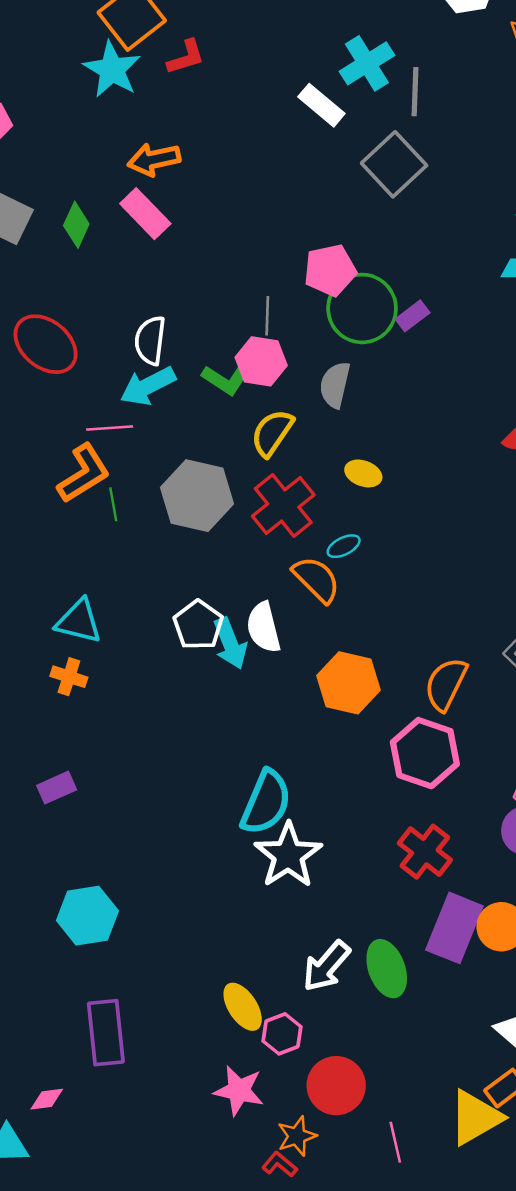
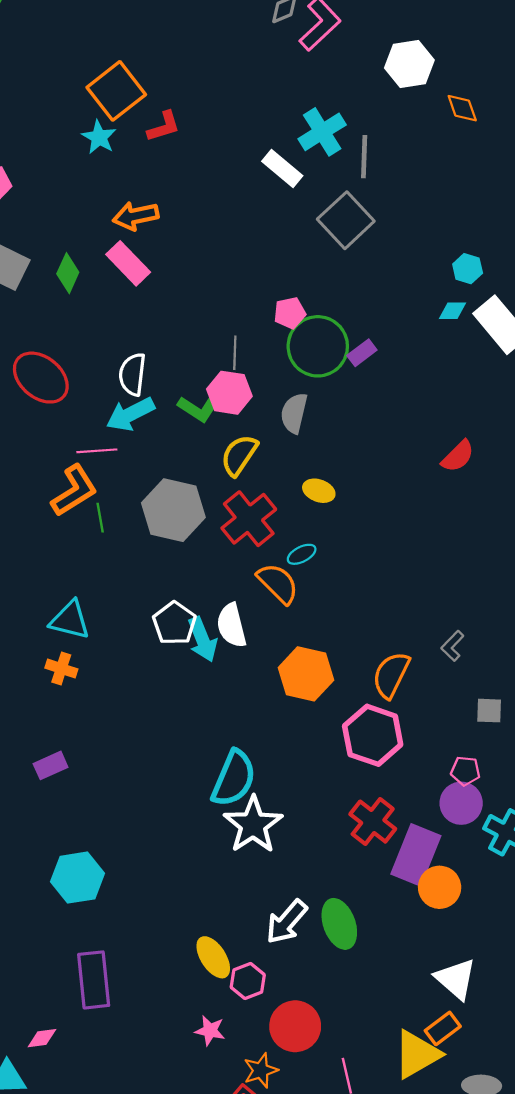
cyan star: (112, 70) -> (99, 137), size x0.7
pink pentagon: (330, 270) -> (290, 313), size x0.7
purple rectangle: (454, 928) -> (416, 855), moved
pink star: (239, 1091) -> (210, 1031), size x0.7

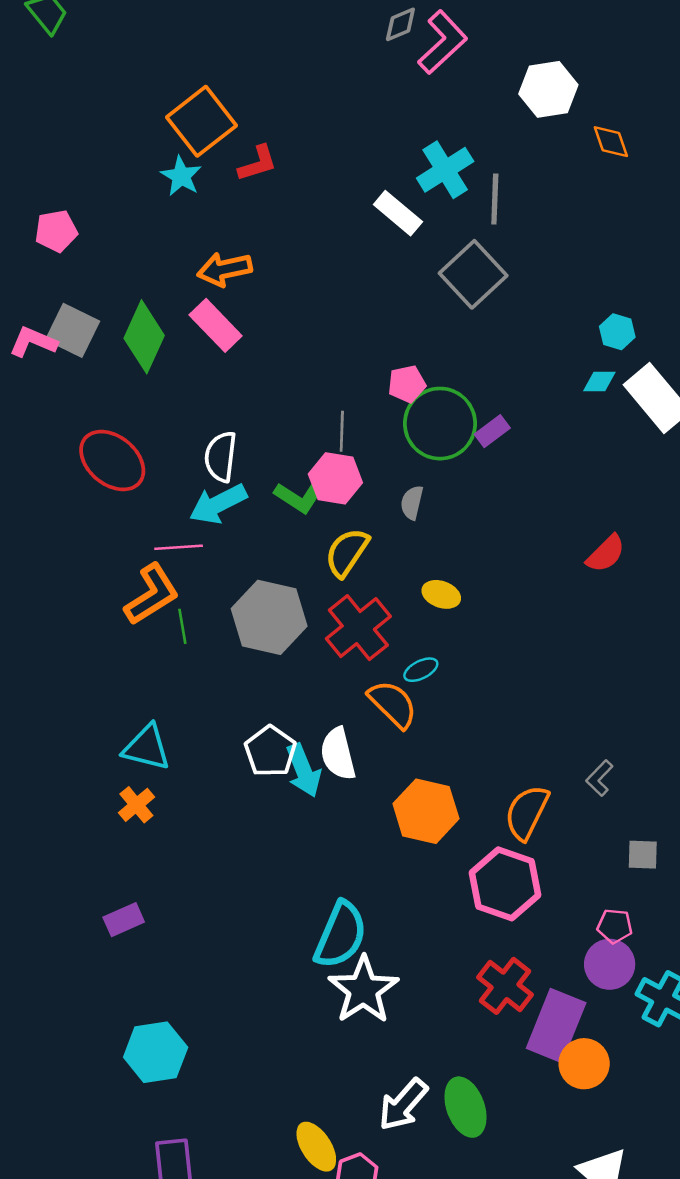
green diamond: (68, 273) -> (144, 337), size x1.5
gray semicircle: (294, 413) -> (412, 503), size x0.7
orange cross: (61, 668) -> (136, 805), turned 32

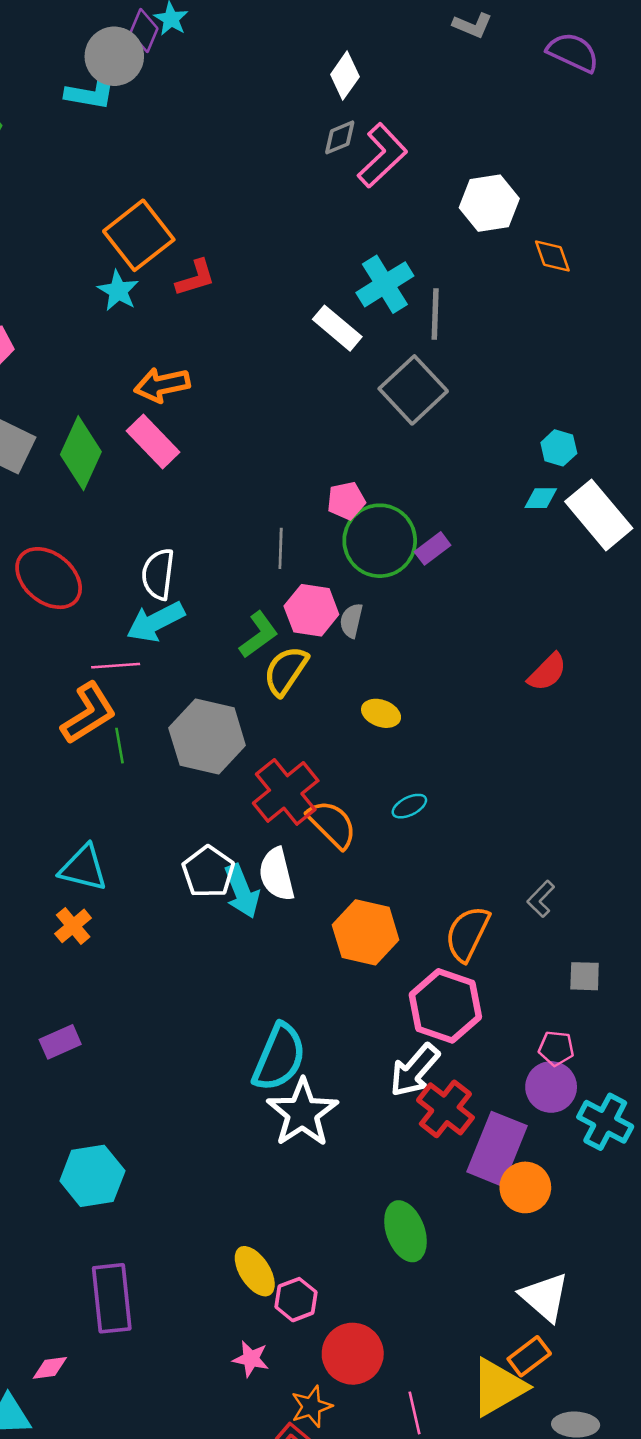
pink hexagon: (335, 478) -> (311, 610), moved
green L-shape: (298, 497) -> (259, 635), moved, turned -69
red cross: (358, 628) -> (286, 792), moved
cyan ellipse: (421, 670) -> (409, 806), moved
white arrow: (403, 1105) -> (415, 1070), moved

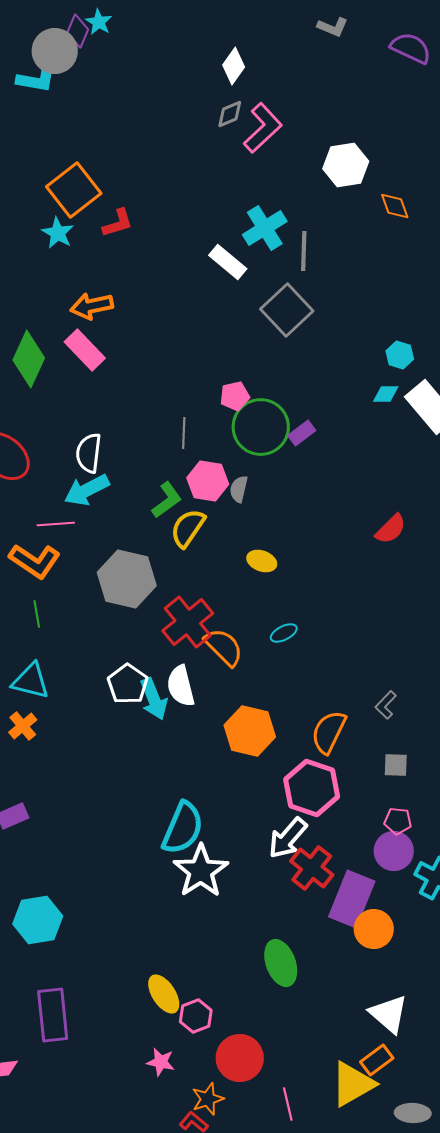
orange L-shape: (89, 713) -> (35, 561), turned 66
green line: (119, 746) -> (37, 614), moved
gray square: (585, 976) -> (396, 765), moved

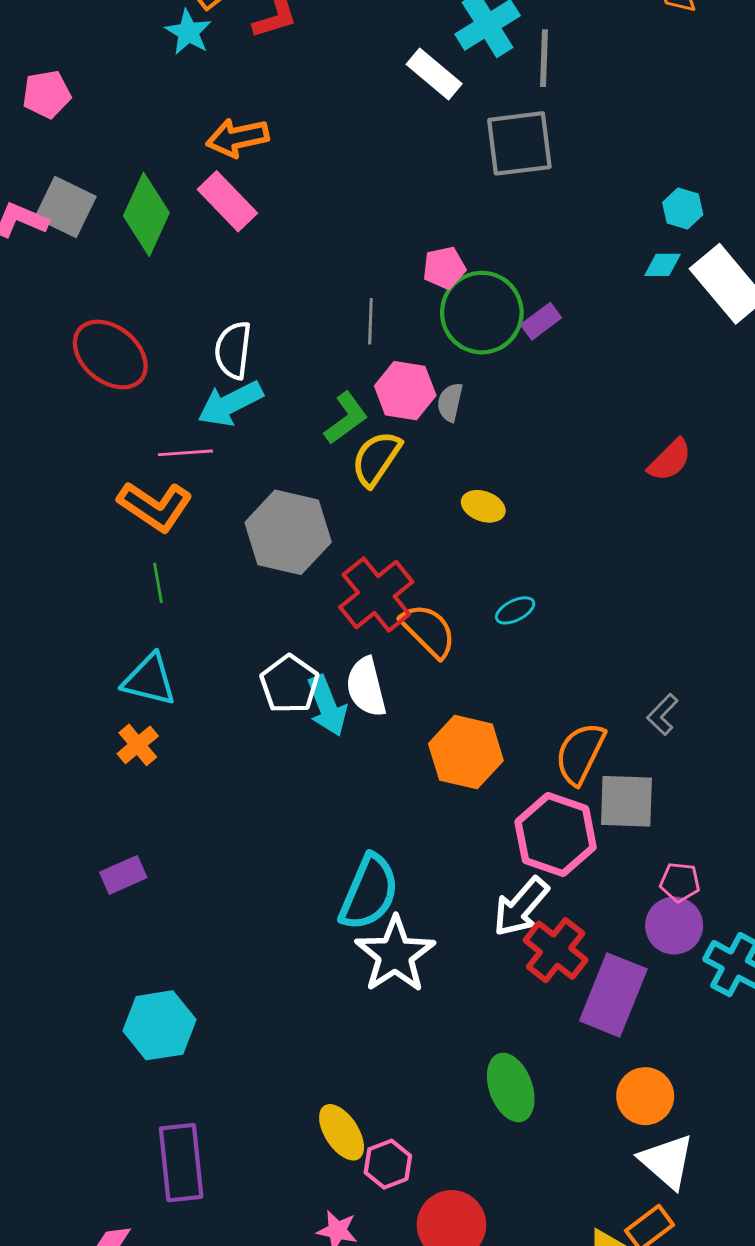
gray square: (287, 310) -> (519, 143), turned 36
gray square: (396, 765) -> (626, 801), moved, size x1.6
orange circle: (374, 929) -> (645, 1096), moved

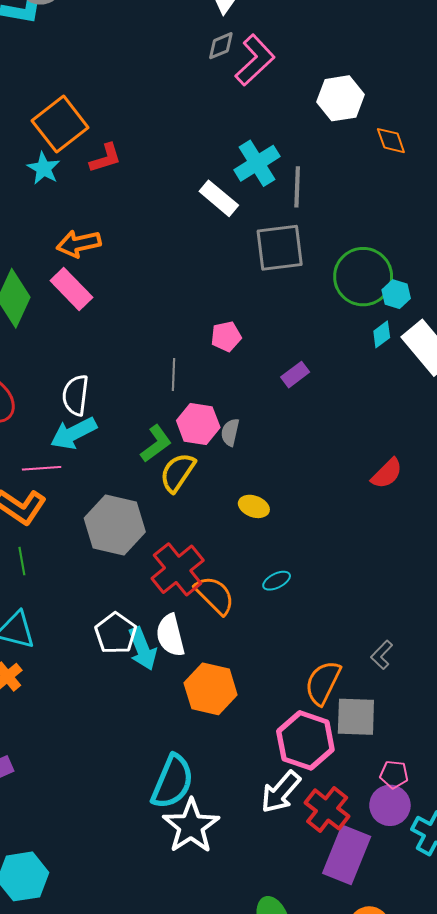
cyan diamond: (663, 265) -> (382, 334), turned -36
green circle: (482, 313) -> (363, 277), moved
orange hexagon: (466, 752) -> (211, 689), moved
red cross: (556, 950) -> (327, 809), moved

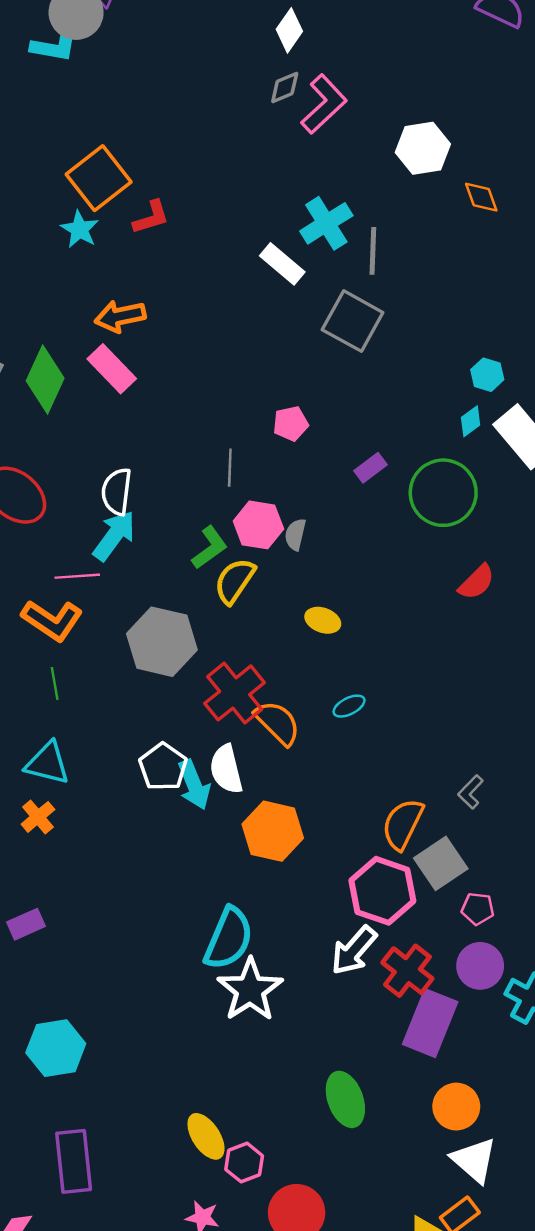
gray square: (280, 248) -> (353, 321), turned 36
green circle: (363, 277) -> (443, 493), moved
cyan arrow: (73, 433) -> (114, 536), turned 153
gray square: (356, 717) -> (441, 863), turned -36
pink pentagon: (394, 774) -> (478, 909), moved

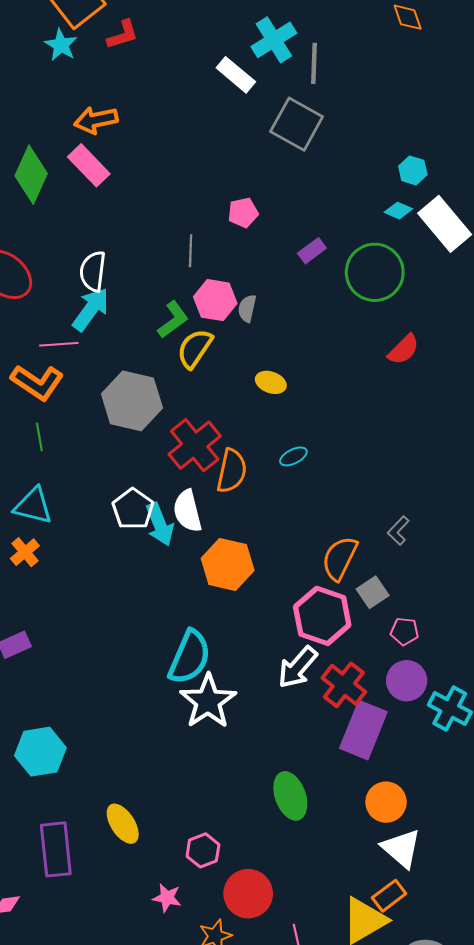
cyan diamond: (471, 421) -> (398, 211), turned 60
orange semicircle: (277, 723) -> (232, 471), turned 57
gray square: (441, 863) -> (373, 592), size x0.7
yellow ellipse: (206, 1136) -> (123, 824), moved

